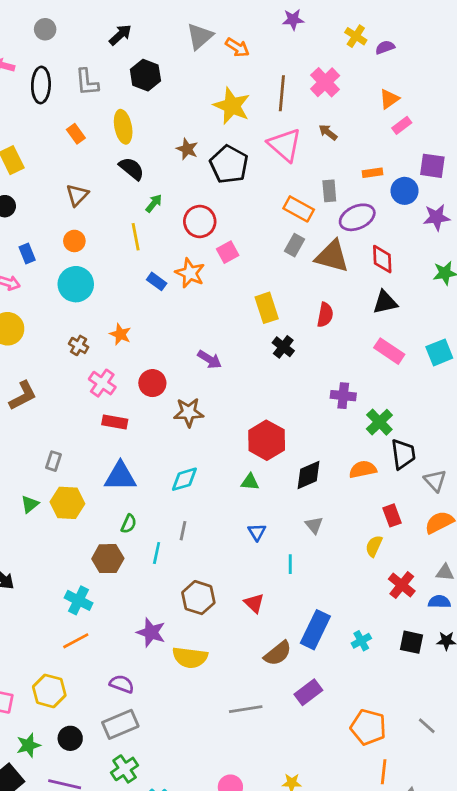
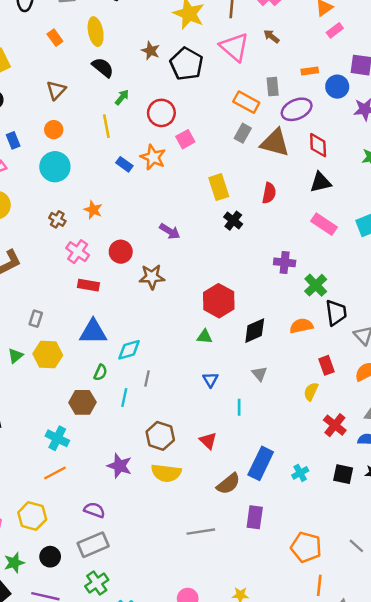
cyan diamond: (184, 479) -> (129, 350), moved
yellow semicircle: (190, 657) -> (166, 473), moved
purple rectangle: (308, 692) -> (255, 517), turned -45

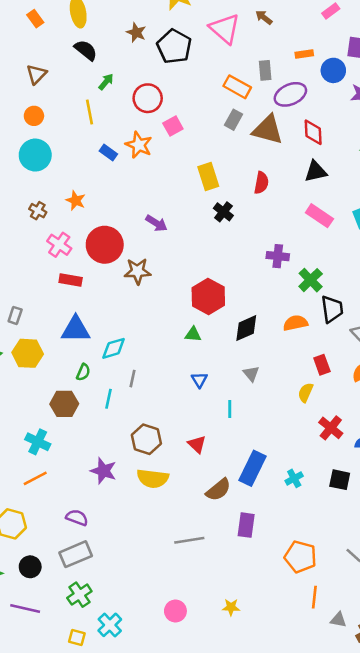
red circle: (121, 252) -> (105, 245), size x1.5

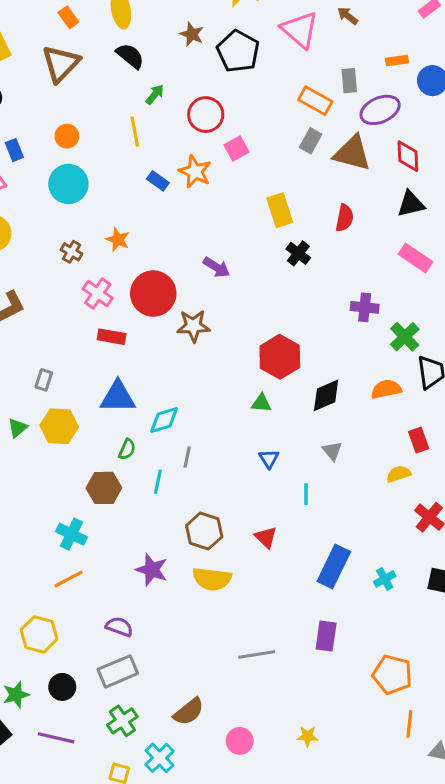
brown triangle: (36, 74) -> (61, 64), moved, size x1.5
yellow semicircle: (306, 392) -> (399, 474), turned 48
brown semicircle: (218, 490) -> (189, 712), moved

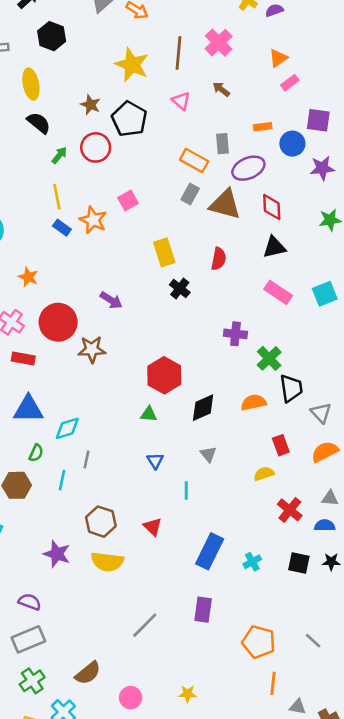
pink triangle: (300, 30) -> (181, 101), size x0.6
red circle: (206, 115) -> (96, 147), moved
yellow line: (135, 132) -> (57, 197), moved
gray line: (257, 655) -> (145, 625), turned -36

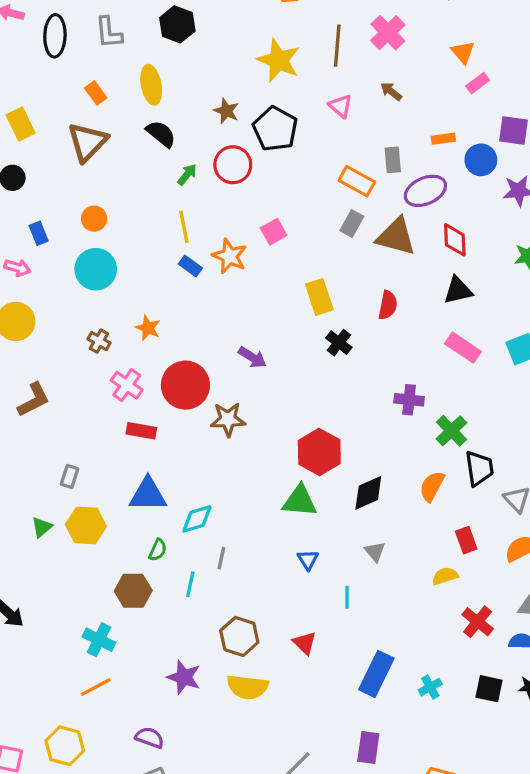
orange triangle: (278, 58) -> (463, 52), turned -36
orange semicircle: (254, 402) -> (432, 486), turned -50
green triangle: (149, 414) -> (300, 501), size x1.6

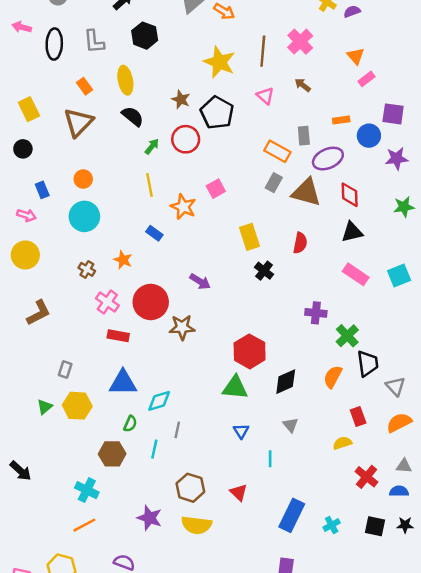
blue rectangle: (190, 266) -> (154, 233), moved

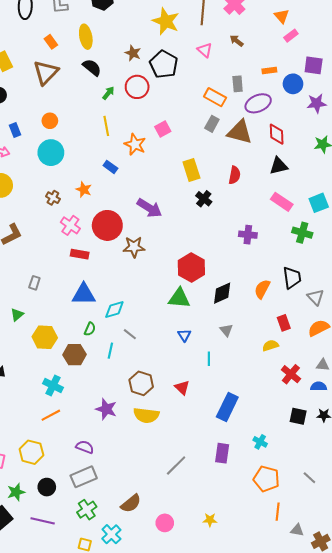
purple arrow: (200, 281) -> (149, 208), size x1.4
green cross: (347, 336) -> (302, 233), moved, turned -30
yellow hexagon: (77, 406) -> (45, 337), moved
gray line: (177, 430) -> (130, 334), turned -64
cyan cross: (332, 525) -> (260, 442), moved, turned -32

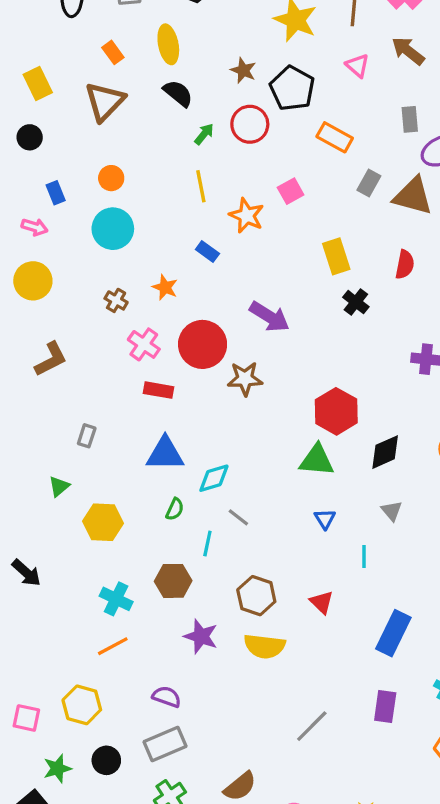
brown arrow: (237, 41) -> (408, 51), size x1.5
orange rectangle: (215, 97) -> (335, 137), moved
brown hexagon: (74, 355) -> (173, 581), moved

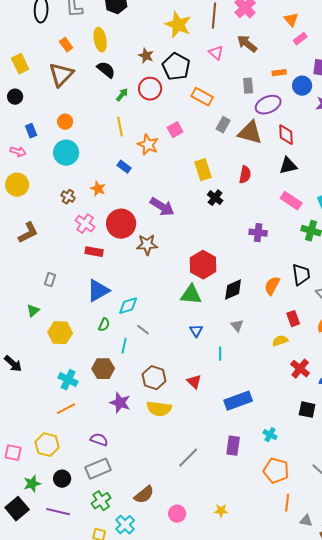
blue triangle: (165, 454) -> (98, 291), turned -30
blue rectangle: (393, 633) -> (238, 401), turned 44

